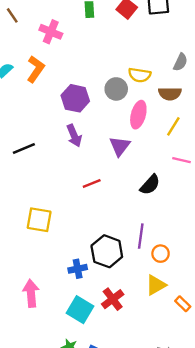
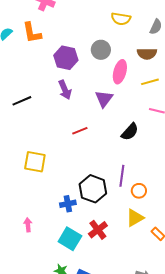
orange L-shape: (36, 69) -> (32, 33), turned 135
yellow semicircle: (140, 75) -> (121, 19), moved
yellow line: (173, 126) -> (150, 82), turned 42
pink arrow: (31, 293) -> (28, 225), size x0.6

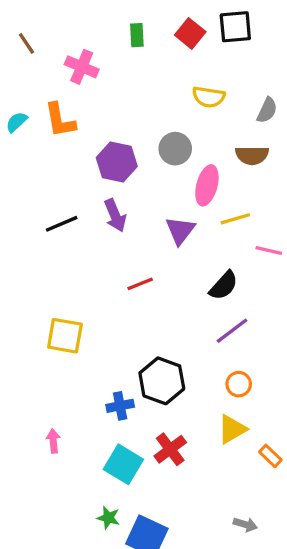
yellow line: (150, 82) -> (235, 219), moved
black line: (22, 101) -> (62, 224), moved
purple line: (122, 176) -> (232, 331), moved, turned 45

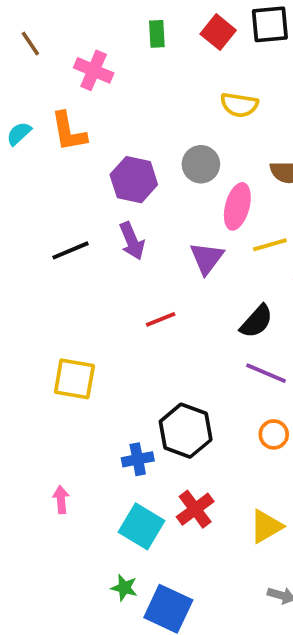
purple line: (232, 331) -> (266, 373), turned 60
yellow triangle: (232, 429) -> (266, 526), moved

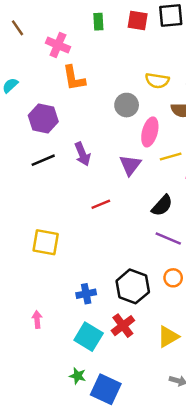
red square: (218, 32) -> (138, 20), turned -30
yellow semicircle: (239, 105) -> (157, 81), moved
orange L-shape: (69, 132) -> (74, 78), moved
purple hexagon: (134, 180) -> (43, 118), moved
black hexagon: (186, 431) -> (133, 286), moved

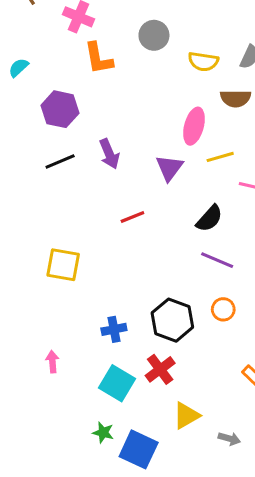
gray circle: (127, 105) -> (154, 35), moved
yellow triangle: (168, 337) -> (186, 416), moved

